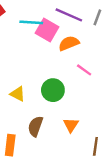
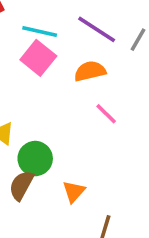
pink square: (47, 30) -> (38, 58), moved
green circle: (53, 90) -> (35, 159), moved

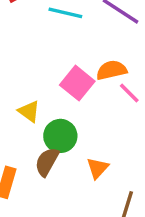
pink square: (38, 58) -> (77, 83), moved
orange semicircle: (90, 71) -> (111, 70), moved

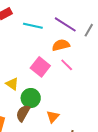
orange semicircle: (111, 70) -> (61, 45), moved
pink line: (129, 93) -> (67, 65), moved

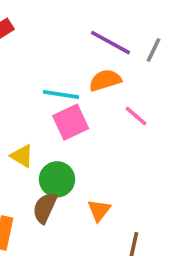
cyan line: (33, 26) -> (61, 94), moved
pink line: (67, 65) -> (136, 116), moved
pink square: (40, 67) -> (71, 122), turned 30

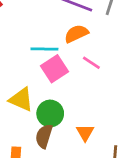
pink line: (136, 116) -> (91, 63), moved
yellow triangle: (22, 156) -> (21, 99), size x1.4

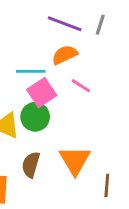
green circle: (50, 113) -> (35, 117), moved
orange triangle: (85, 133) -> (75, 160), size x1.6

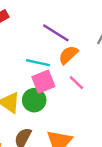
purple line: (65, 24) -> (56, 33), moved
orange semicircle: (65, 55) -> (68, 55), turned -30

